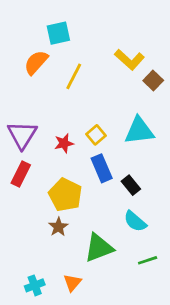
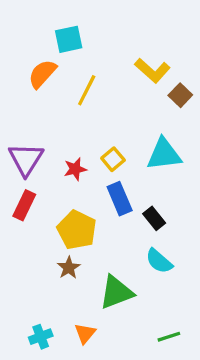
green line: (148, 260) -> (169, 337), moved

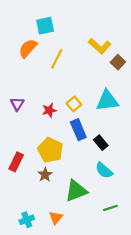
purple triangle: (26, 159) -> (17, 104), size x0.6
red rectangle: (24, 205) -> (16, 162), moved
green line: (169, 337) -> (110, 208), moved

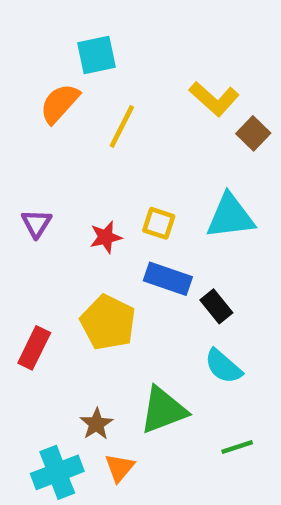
yellow square: (74, 104) -> (159, 223), turned -32
blue rectangle: (78, 130) -> (168, 279), turned -48
brown star: (45, 175) -> (96, 424), moved
cyan cross: (27, 220) -> (57, 472), size x1.5

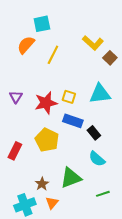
red star: (106, 237) -> (46, 103), size x1.6

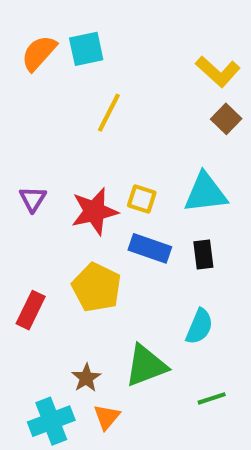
yellow L-shape: (93, 43) -> (218, 72), moved
orange semicircle: (26, 45) -> (39, 53), moved
black rectangle: (94, 133) -> (203, 255), moved, turned 32
cyan semicircle: (97, 159) -> (199, 327), turned -108

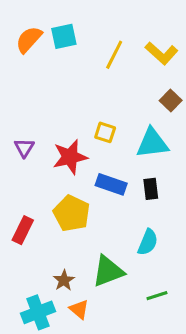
yellow line: (109, 113) -> (114, 55), moved
brown square: (226, 119) -> (171, 100), moved
yellow square: (142, 199) -> (105, 132), moved
orange triangle: (107, 417) -> (79, 309), turned -30

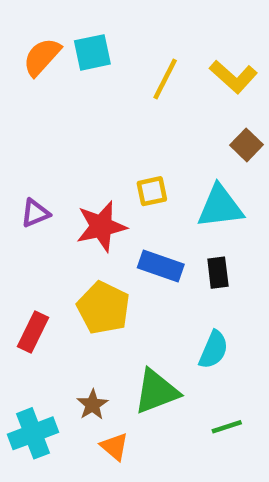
yellow square: (105, 132) -> (152, 191), turned -30
purple triangle: (24, 148) -> (35, 213), turned 35
cyan cross: (38, 312) -> (33, 433), moved

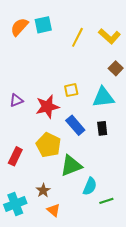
blue rectangle: (161, 266) -> (75, 125), turned 30
cyan semicircle: (214, 350) -> (90, 186), moved
green triangle: (156, 391) -> (71, 166), moved

